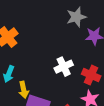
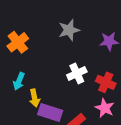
gray star: (76, 17) -> (69, 30), moved

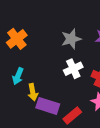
gray star: (69, 30) -> (71, 39), moved

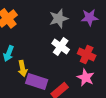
white cross: (73, 69) -> (61, 46), turned -30

